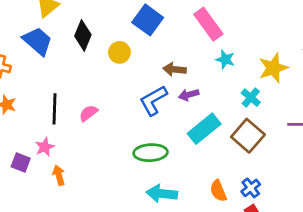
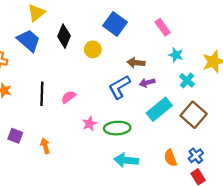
pink rectangle: (208, 24) -> (163, 27), size x0.7
cyan cross: (251, 98) -> (187, 80), moved
pink star: (45, 147) -> (89, 124), moved

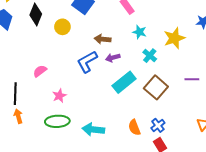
black line: (42, 94) -> (15, 94), moved
green ellipse: (117, 128) -> (57, 121), moved

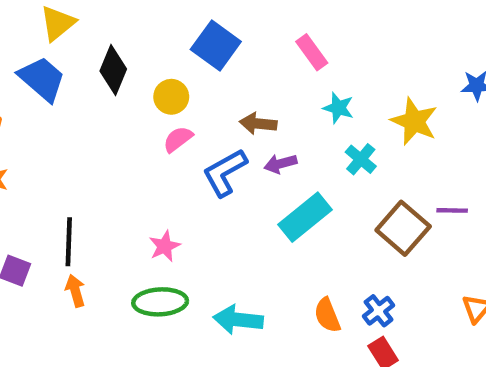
yellow star: (174, 38) -> (414, 121), turned -30
pink semicircle: (40, 71) -> (178, 139), moved
brown square: (156, 87) -> (403, 228), moved

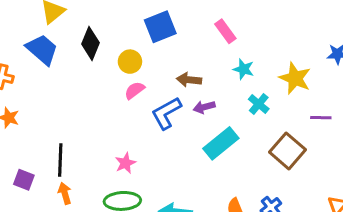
blue square: (216, 46) -> (160, 27), turned 32
purple line: (452, 210) -> (321, 118), moved

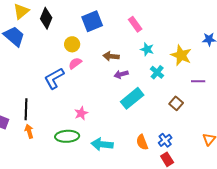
black diamond: (91, 43) -> (46, 18), moved
blue L-shape: (166, 113) -> (54, 78), moved
brown square: (288, 151) -> (176, 103), size x0.6
pink star: (125, 163) -> (81, 113), moved

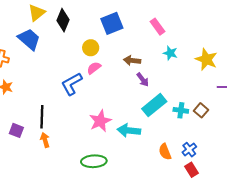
cyan cross: (157, 72) -> (181, 110), moved, turned -32
purple arrow: (121, 74) -> (143, 80), turned -112
pink star: (81, 113) -> (100, 121), size x1.5
green ellipse: (67, 136) -> (94, 161), moved
cyan arrow: (102, 144) -> (129, 130), moved

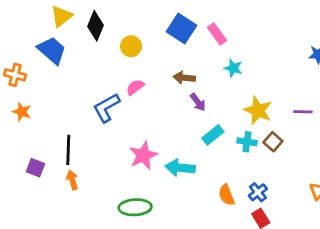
blue square: (112, 23) -> (181, 29), moved, turned -35
yellow circle: (91, 48) -> (131, 46), moved
yellow star: (206, 59) -> (258, 110), moved
cyan rectangle: (154, 105) -> (213, 135), size x0.7

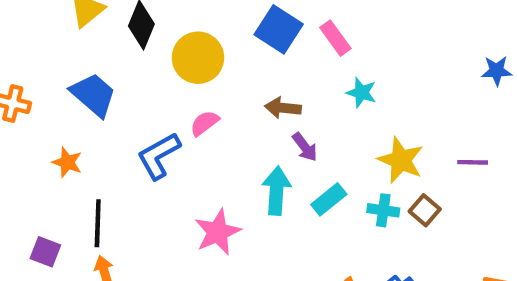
yellow circle: (131, 46) -> (198, 58), size x1.5
blue trapezoid: (52, 50) -> (93, 95), moved
orange star: (22, 112) -> (67, 162), moved
cyan arrow: (180, 168) -> (276, 191), moved, turned 88

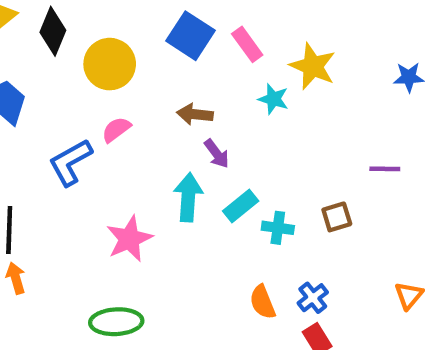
yellow star: (401, 160) -> (313, 66), moved
cyan cross: (383, 210) -> (278, 228), moved
brown square: (425, 210) -> (337, 217), turned 32

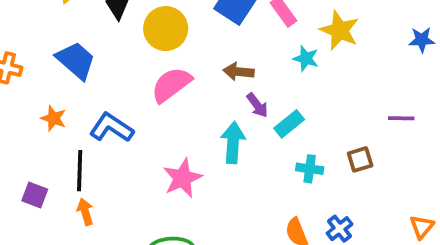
pink semicircle: (116, 130) -> (171, 85), size x1.6
blue L-shape: (70, 162) -> (111, 128), moved, turned 63
cyan rectangle: (241, 206) -> (289, 124), moved

